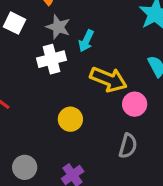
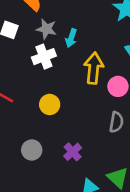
yellow arrow: (108, 79) -> (94, 68), turned -100
yellow circle: (70, 119) -> (50, 104), moved

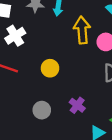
white cross: (44, 57) -> (15, 36), moved

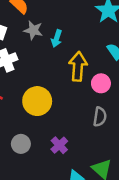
yellow circle: (50, 68) -> (37, 101), size x1.5

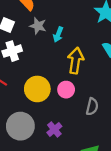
pink circle: (101, 83) -> (66, 90), moved
gray circle: (21, 144) -> (20, 126), size x1.6

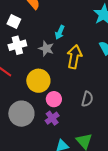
gray star: (38, 26) -> (46, 48), moved
pink circle: (66, 90) -> (54, 99), moved

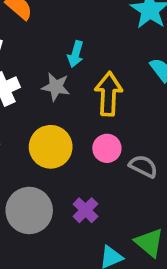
pink circle: (54, 99) -> (107, 148), moved
gray semicircle: (87, 99) -> (143, 166), turned -70

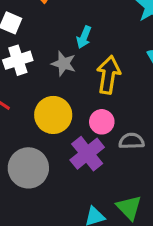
gray semicircle: (143, 166) -> (132, 141), turned -35
purple cross: (85, 210) -> (87, 154), moved, size x1.5

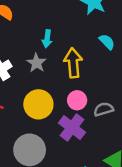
gray star: (64, 64) -> (36, 63), turned 30

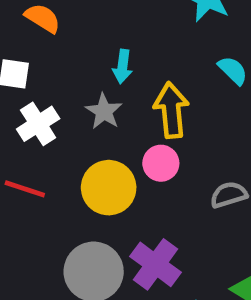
pink circle: (77, 100) -> (161, 163), moved
purple cross: (72, 128) -> (156, 264), moved

